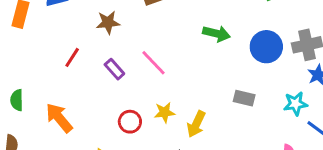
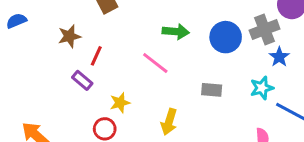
red line: (72, 57) -> (96, 56), moved
pink line: (154, 63) -> (155, 63), moved
yellow star: (164, 112) -> (120, 103), moved

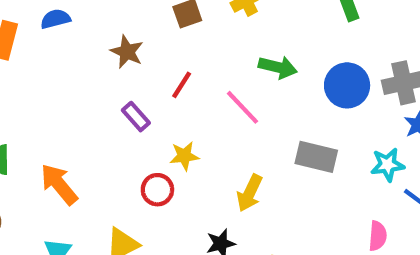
brown star: (69, 36) -> (127, 52), turned 30
red line: (96, 56) -> (182, 85), moved
gray rectangle: (212, 90) -> (316, 157), size x1.4

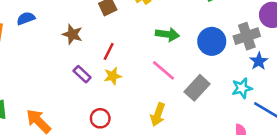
pink line: (243, 107) -> (164, 70), moved
yellow star: (184, 156) -> (113, 76), moved
gray rectangle: (316, 157) -> (197, 88), turned -55

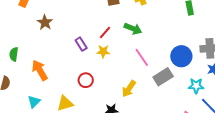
brown star: (72, 34) -> (45, 22), moved
green arrow: (167, 34) -> (133, 29), moved
blue circle: (212, 41) -> (181, 56), moved

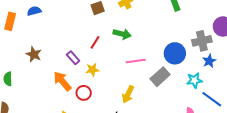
brown star: (45, 22) -> (34, 54), moved
yellow star: (103, 51) -> (92, 70), moved
pink line: (142, 57) -> (136, 61), turned -54
orange arrow: (40, 70) -> (62, 81), moved

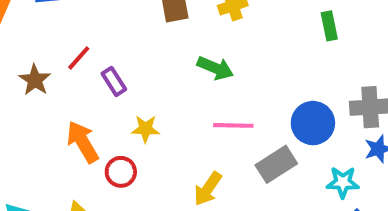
red line: (95, 42) -> (79, 58), moved
purple rectangle: (73, 58) -> (114, 81), moved

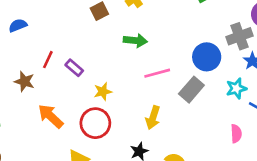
orange arrow: (83, 142) -> (51, 116), moved
red circle: (121, 172) -> (95, 123), size x1.5

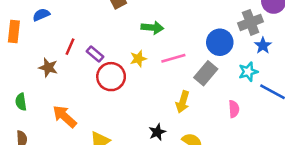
yellow star: (103, 92) -> (138, 59), moved
orange arrow: (51, 116) -> (65, 116), moved
yellow arrow: (153, 118) -> (183, 102), moved
red circle: (95, 123) -> (111, 77), moved
pink semicircle: (236, 134) -> (234, 109), moved

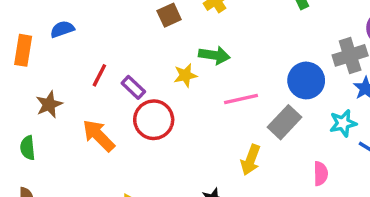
yellow star: (138, 59) -> (185, 75), moved
brown star: (48, 68) -> (49, 104), moved, turned 30
orange arrow: (65, 116) -> (99, 136), moved

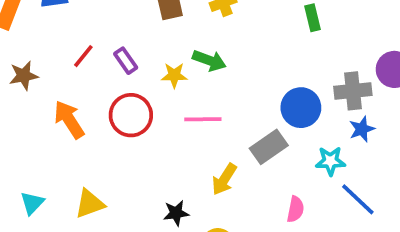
purple rectangle: (133, 87) -> (126, 61), moved
pink line: (241, 99) -> (203, 119), moved

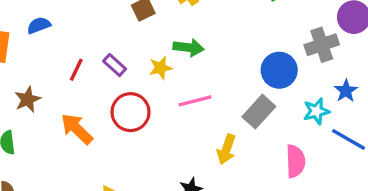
blue star: (362, 129) -> (346, 91), moved
pink semicircle: (295, 209) -> (295, 161), size x1.4

